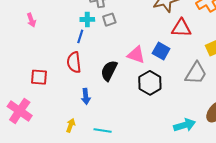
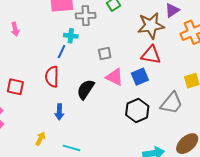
gray square: (109, 20) -> (105, 54), moved
red triangle: (181, 28) -> (151, 55), moved
blue square: (161, 51) -> (140, 77), turned 30
black hexagon: (150, 83) -> (137, 110), moved

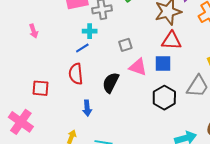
blue line: (62, 52) -> (82, 48), turned 40
blue square: (140, 77) -> (163, 64), turned 30

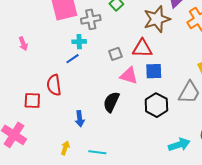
red triangle: (171, 41) -> (142, 48), moved
red semicircle: (76, 74) -> (54, 85), moved
black semicircle: (111, 83) -> (111, 102), moved

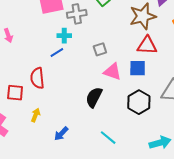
red triangle: (142, 48) -> (147, 45), moved
blue arrow: (80, 119) -> (61, 134), moved, turned 49
yellow arrow: (65, 148) -> (36, 115), moved
cyan line: (97, 152) -> (108, 138), moved, turned 30

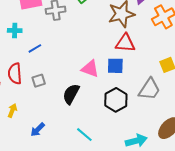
cyan cross: (64, 36) -> (15, 31), moved
gray square: (100, 49) -> (39, 81), moved

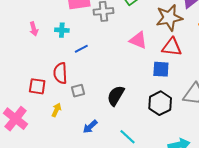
pink triangle: (90, 69) -> (138, 40), moved
gray square: (39, 81) -> (78, 91), moved
blue arrow: (38, 130) -> (90, 127), moved

